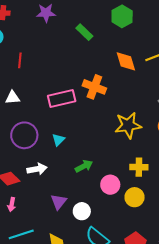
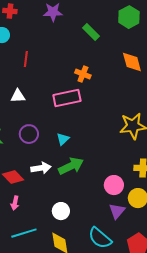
orange cross: (94, 87) -> (83, 74), moved, size x0.7
purple circle: (24, 135) -> (29, 134), size x0.7
green arrow: (84, 166) -> (71, 166), moved, size x1.4
purple triangle: (59, 202) -> (117, 211), moved
white circle: (82, 211) -> (61, 211), moved

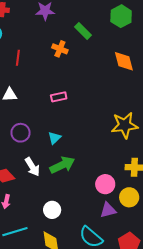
orange cross: (83, 74) -> (60, 49), moved
pink rectangle: (67, 98) -> (59, 97), size x0.6
white arrow: (41, 168) -> (32, 167), turned 66
purple triangle: (117, 211) -> (108, 210), turned 36

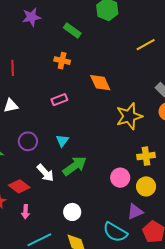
orange cross: (60, 49) -> (62, 61), moved
orange diamond: (124, 61) -> (100, 83), moved
purple triangle: (108, 210) -> (135, 212), moved

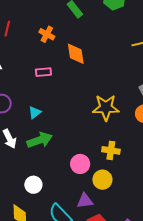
orange cross: (62, 61) -> (47, 34), moved
orange diamond: (100, 83) -> (76, 54), moved
white circle: (72, 212) -> (33, 185), moved

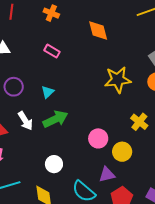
orange diamond: (76, 54) -> (98, 30), moved
pink rectangle: (43, 72) -> (52, 51), turned 42
yellow cross: (111, 150) -> (139, 122), moved, turned 36

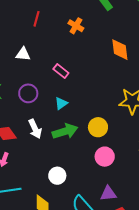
pink rectangle: (52, 51) -> (61, 71), moved
yellow circle: (122, 152) -> (98, 127), moved

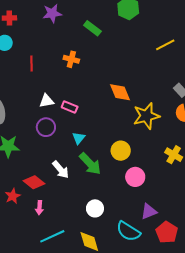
orange diamond: (120, 50) -> (120, 92), moved
white triangle: (23, 54) -> (47, 101), moved
purple circle: (28, 93) -> (46, 127), moved
green arrow: (65, 131) -> (90, 164), turned 80

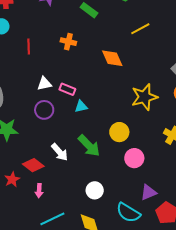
yellow line: (165, 45) -> (140, 29), moved
orange diamond: (120, 92) -> (112, 58), moved
cyan triangle: (79, 138) -> (81, 106), moved, turned 40

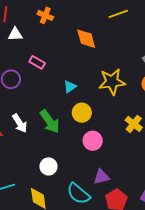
white triangle: (44, 84) -> (15, 34), moved
cyan triangle: (81, 106) -> (70, 87), moved, turned -32

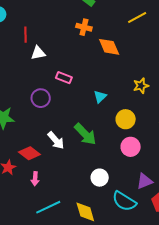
orange cross: (45, 15) -> (84, 27), moved
yellow star: (112, 82) -> (141, 86), size x0.6
yellow circle: (82, 113) -> (126, 119), moved
white circle: (48, 166) -> (100, 178), moved

